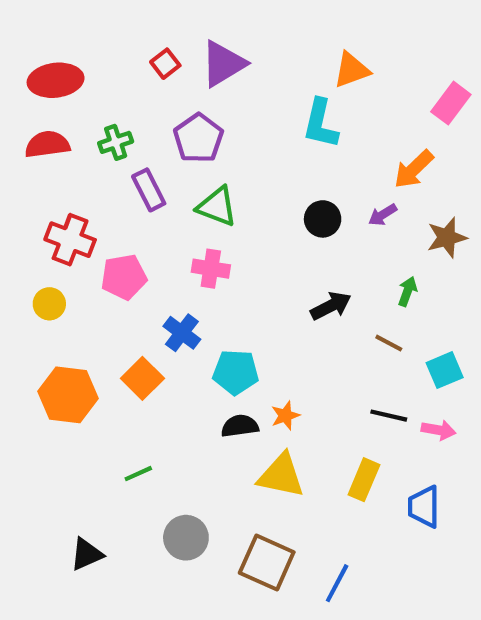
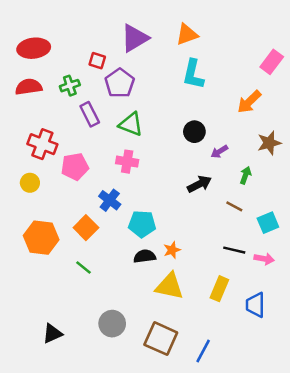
red square: (165, 64) -> (97, 61), moved, turned -35
orange triangle: (352, 70) -> (187, 34), moved
purple arrow: (383, 215) -> (219, 152), moved
green line: (138, 474) -> (84, 268), moved, turned 63

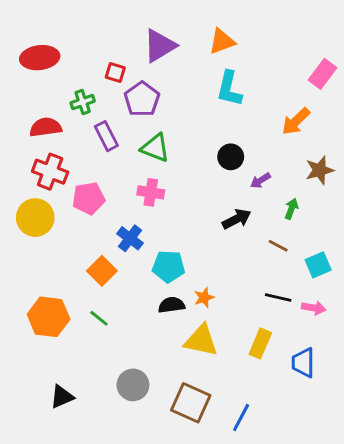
red semicircle: (29, 87) -> (46, 127), moved
yellow circle: (30, 183) -> (35, 218), size x1.6
orange hexagon: (41, 238) -> (49, 317), moved

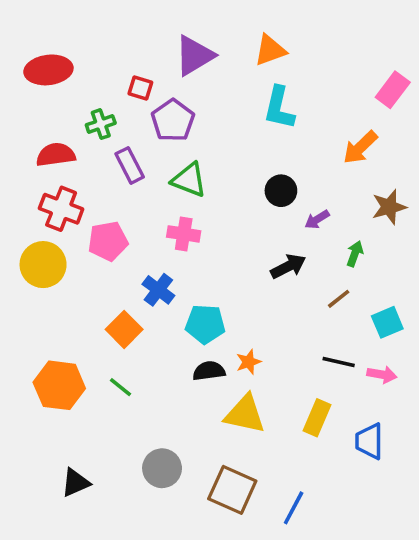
brown line: (278, 246) -> (339, 299), turned -66

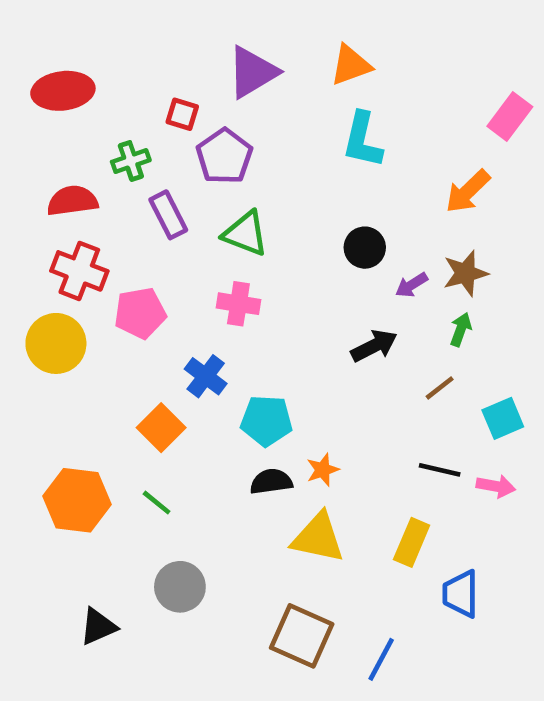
brown star: (389, 207) -> (465, 273), moved
blue trapezoid: (369, 441) -> (461, 594), moved
gray circle: (162, 468) -> (180, 587), moved

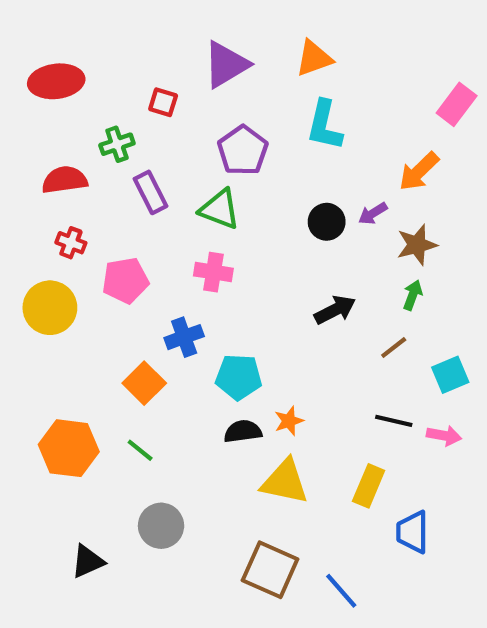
purple pentagon: (224, 156) -> (243, 150), moved
red cross: (79, 271) -> (71, 243), size x0.6
purple arrow: (412, 285) -> (373, 213), moved
blue cross: (206, 376) -> (184, 337), turned 33
blue line: (381, 659) -> (341, 591), turned -69

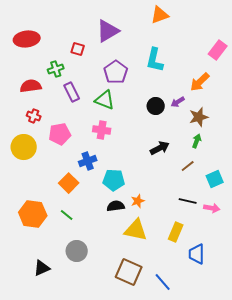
orange triangle: (314, 58) -> (160, 15), moved

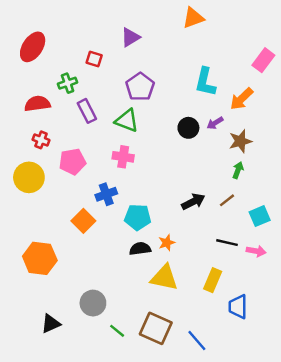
purple triangle: (108, 31) -> (130, 37), size x0.7
red ellipse: (27, 39) -> (33, 47), turned -50
cyan L-shape: (155, 60) -> (205, 82), moved
black arrow: (160, 148) -> (193, 202), moved
green line: (67, 215) -> (117, 331), moved

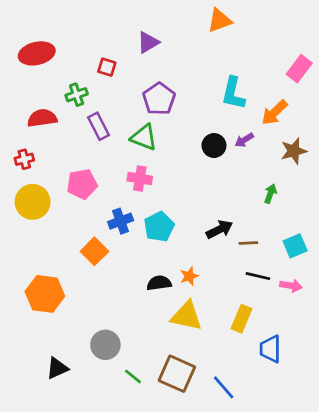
red ellipse: (33, 47) -> (37, 53), turned 44
red cross: (41, 140) -> (24, 159), moved, turned -35
brown star: (240, 141) -> (294, 151), moved
brown line: (227, 200) -> (248, 243), moved, turned 35
cyan pentagon: (138, 217) -> (159, 227), moved, turned -30

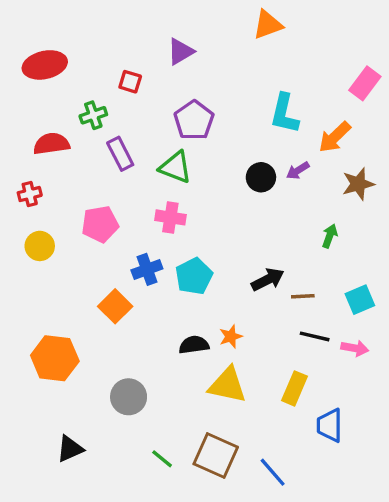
yellow circle: (33, 202) -> (40, 246), size x0.7
gray circle: (105, 345) -> (129, 397), moved

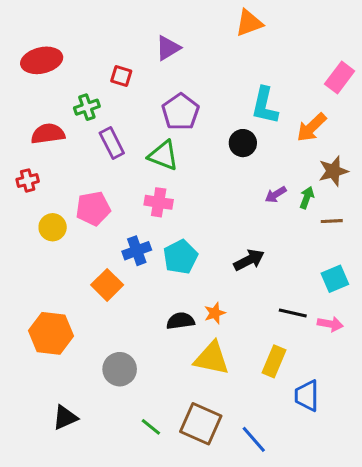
purple arrow: (298, 171) -> (276, 195), moved
black circle: (261, 177) -> (243, 143), moved
green arrow: (330, 236) -> (307, 198), moved
yellow circle: (40, 246) -> (53, 227), moved
brown line: (303, 296) -> (332, 221), moved

